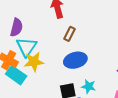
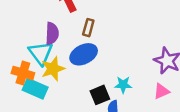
purple semicircle: (16, 27) -> (52, 33), moved
blue ellipse: (75, 60) -> (84, 54), moved

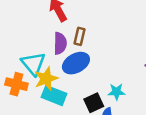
purple semicircle: (52, 33) -> (60, 43), moved
cyan rectangle: (35, 89) -> (54, 95), moved

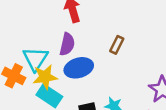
brown rectangle: (80, 36) -> (117, 45), moved

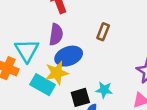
yellow star: (45, 77) -> (57, 73), moved

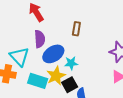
yellow star: (57, 73) -> (56, 76), moved
cyan star: (104, 90) -> (71, 63), moved

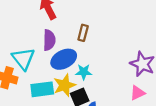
brown rectangle: (76, 29) -> (83, 33), moved
cyan rectangle: (38, 81) -> (42, 89), turned -30

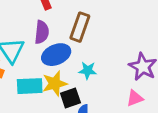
brown rectangle: (83, 33) -> (80, 27), size x1.5
cyan star: (84, 72) -> (88, 70), moved

